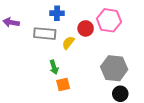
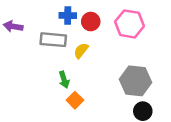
red circle: (86, 28) -> (91, 22), moved
orange square: (63, 85) -> (75, 100), turned -32

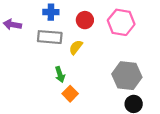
blue cross: (68, 15) -> (51, 12), moved

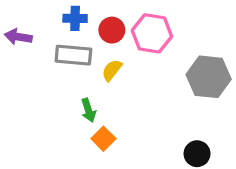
red circle: (85, 20) -> (112, 30), moved
pink hexagon: (121, 22) -> (152, 33), moved
gray hexagon: (127, 76) -> (209, 77), moved

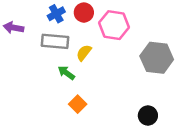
blue cross: (75, 18) -> (56, 14), turned -30
red circle: (112, 30) -> (84, 13), moved
green arrow: (88, 110) -> (66, 73), moved, turned 144

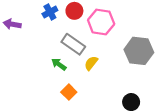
gray rectangle: (55, 41) -> (73, 44), moved, turned 30
yellow semicircle: (84, 53) -> (91, 63), moved

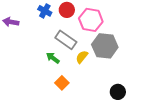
blue cross: (50, 12) -> (45, 11), turned -32
gray hexagon: (139, 51) -> (105, 46), moved

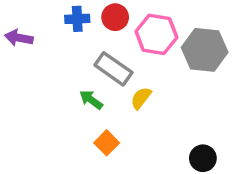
blue cross: (45, 11) -> (77, 19), turned -32
gray hexagon: (105, 46) -> (205, 50), moved

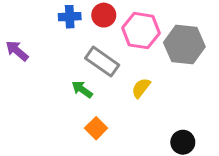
purple arrow: (19, 38) -> (17, 51), moved, turned 30
yellow semicircle: (141, 98) -> (141, 88), moved

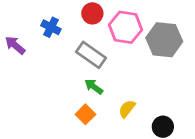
blue cross: (70, 17) -> (51, 27), moved, turned 30
yellow semicircle: (141, 88) -> (127, 109), moved
green arrow: (82, 89) -> (94, 87), moved

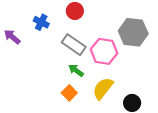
pink hexagon: (126, 27) -> (104, 51), moved
yellow semicircle: (127, 109) -> (103, 88), size x1.5

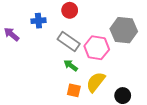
blue cross: (41, 22) -> (38, 21), turned -32
orange square: (69, 93) -> (74, 90), moved, turned -32

